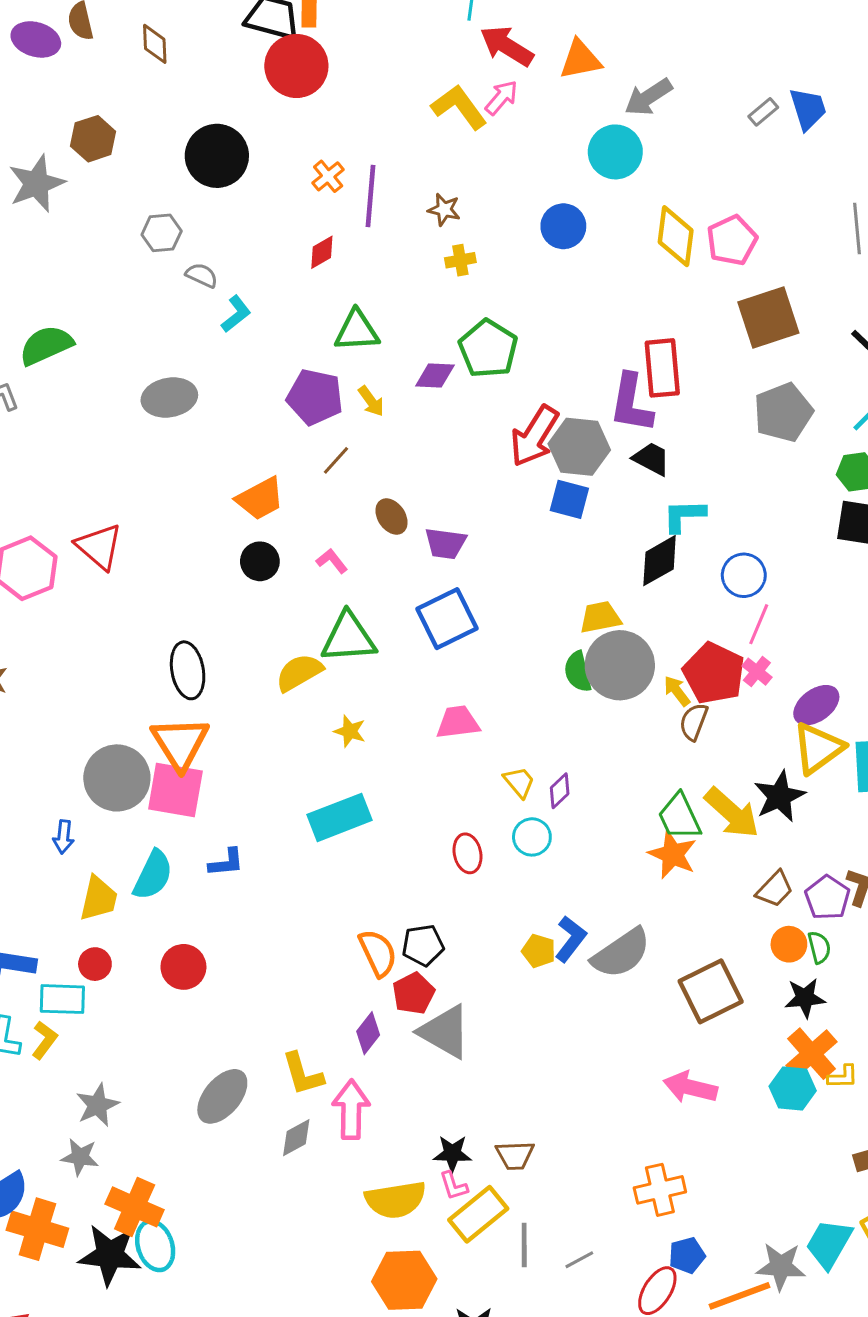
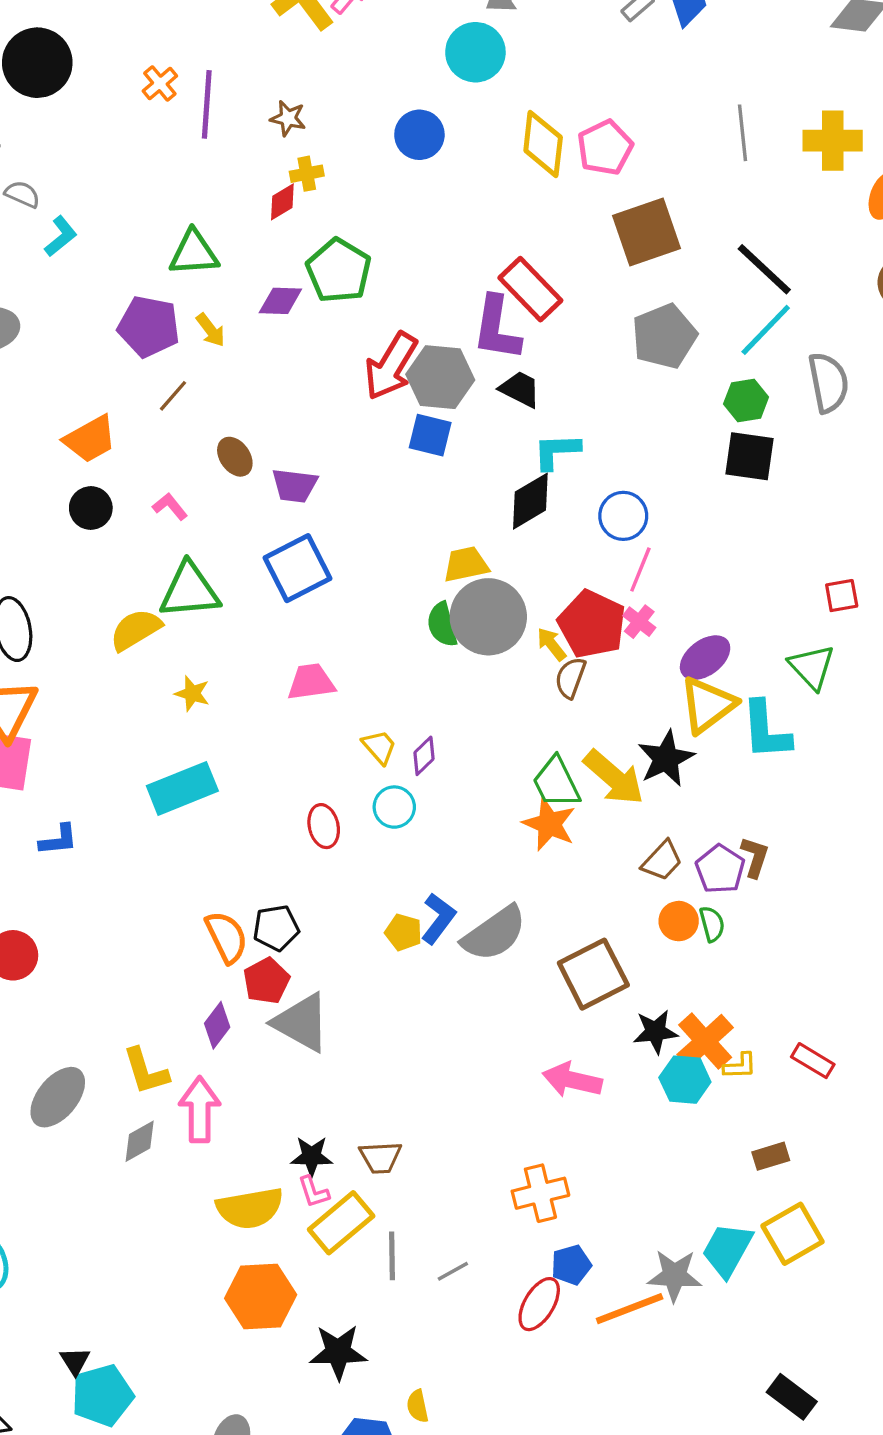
red diamond: (322, 252) -> (282, 202), moved
red rectangle: (662, 368) -> (530, 289), turned -38
black star: (805, 998) -> (655, 1032), moved

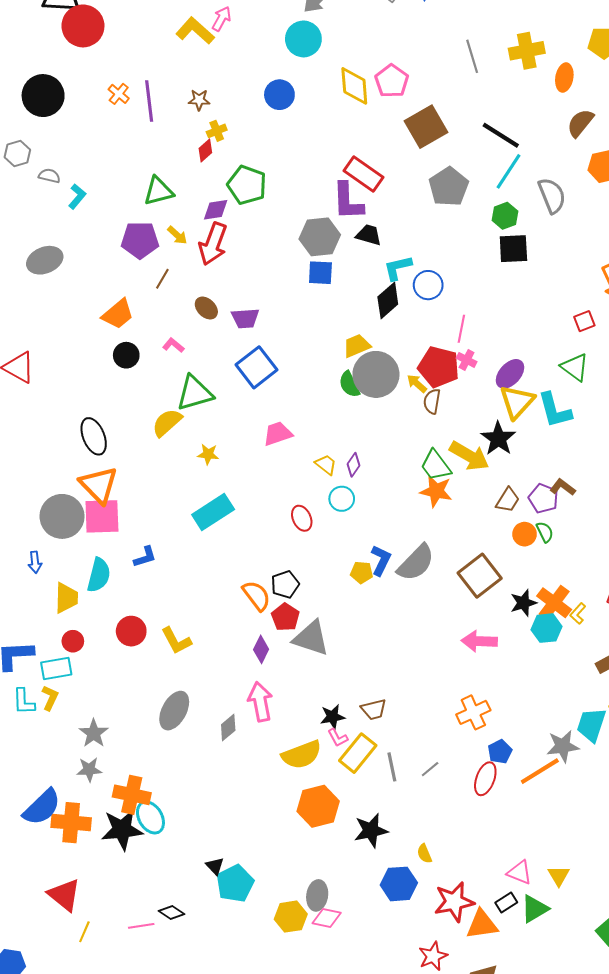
red arrow: (391, 366) -> (213, 244), moved
blue circle: (623, 516) -> (428, 285), moved
brown L-shape: (755, 857) -> (563, 487), turned -60
yellow L-shape: (740, 1066) -> (578, 614), turned 145
yellow L-shape: (146, 1071) -> (176, 641), moved

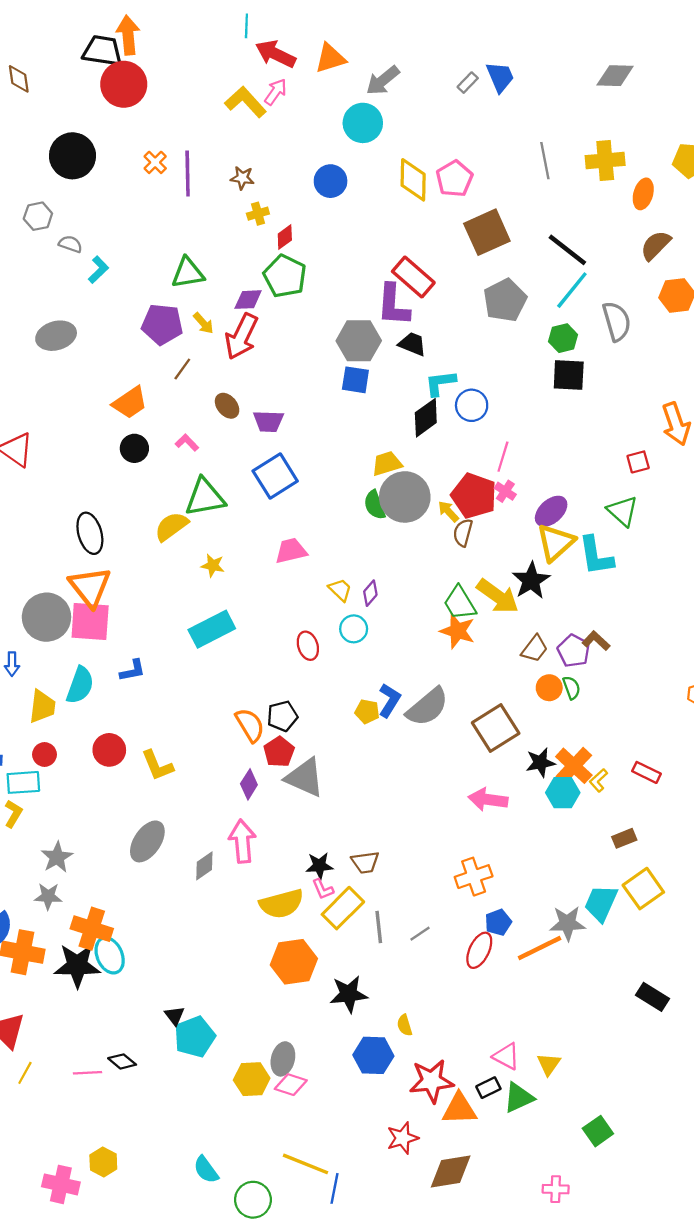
red diamond: (205, 150) -> (285, 237), moved

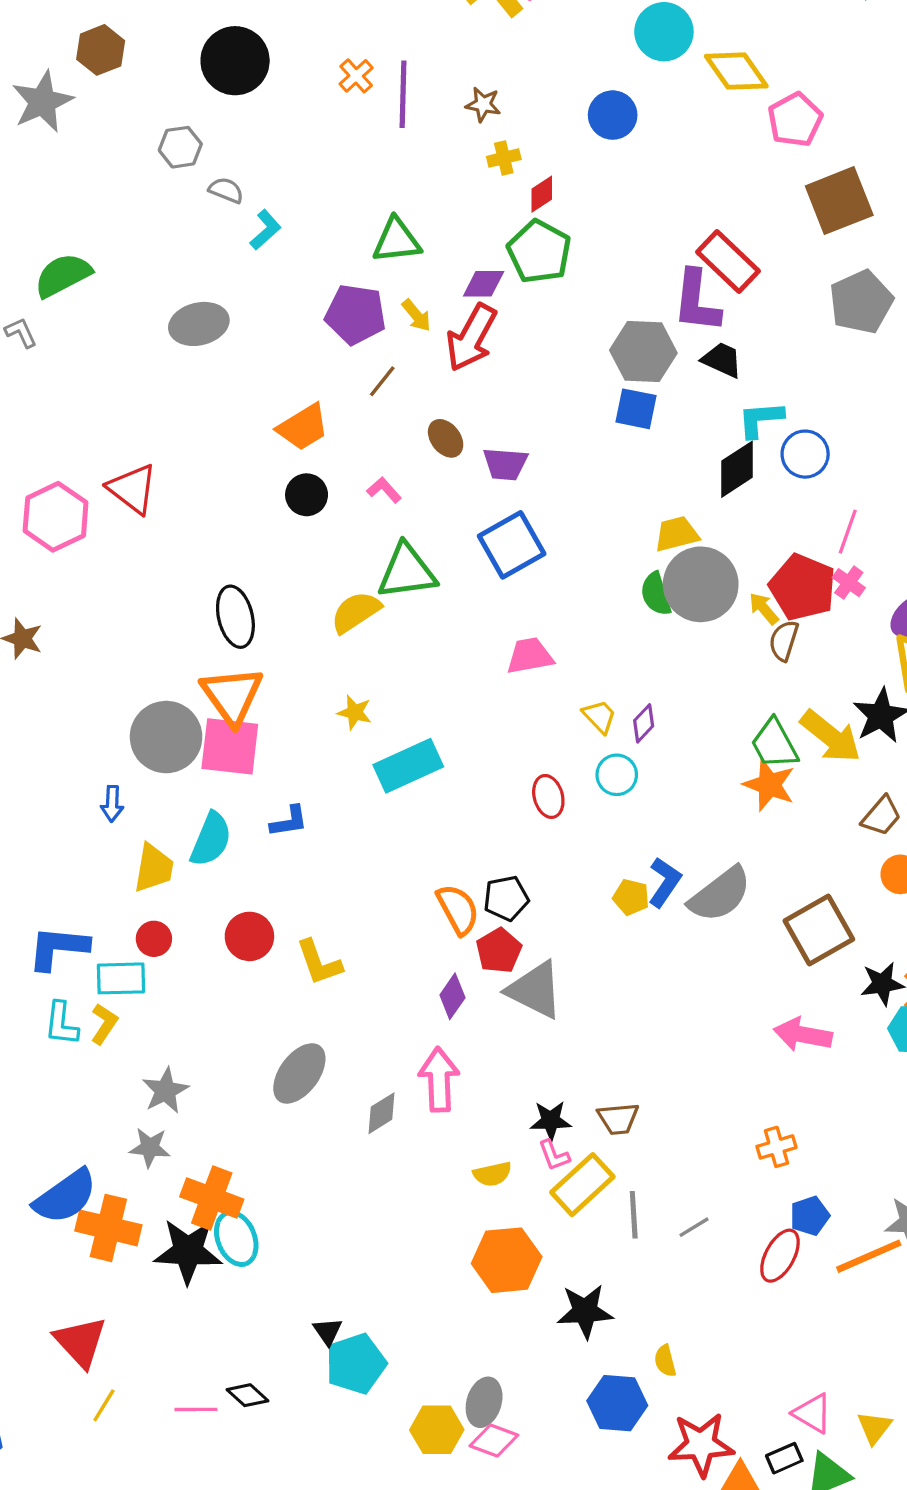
yellow diamond: (413, 180) -> (736, 71), moved, turned -39
yellow star: (213, 565) -> (355, 712), moved
orange cross: (474, 877) -> (776, 1147), size x0.7
yellow semicircle: (282, 904) -> (492, 1174), size x0.6

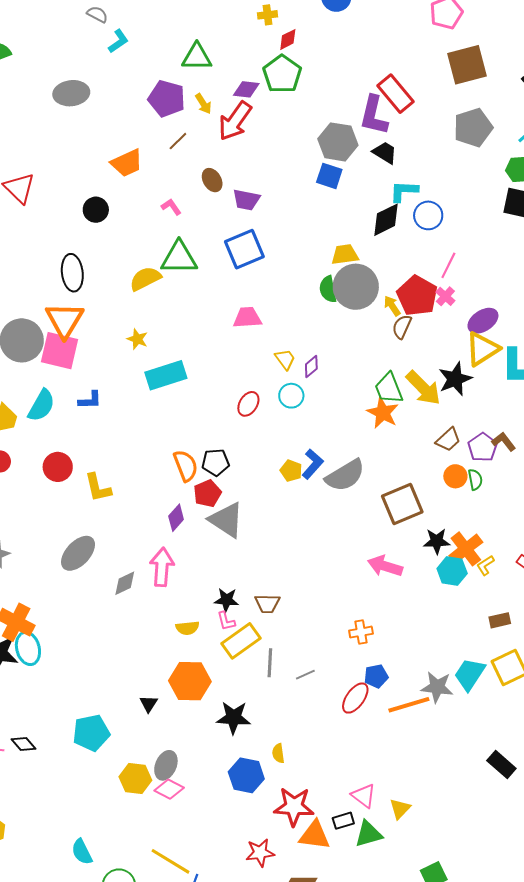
black circle: (307, 495) -> (96, 210), moved
red ellipse: (548, 796) -> (248, 404), turned 40
black triangle: (328, 1331) -> (149, 704), moved

